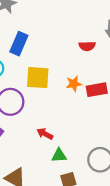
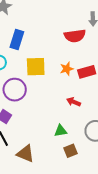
red semicircle: (87, 46) -> (75, 36), size x1.5
red arrow: (45, 134) -> (74, 102), moved

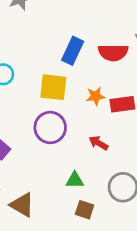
blue rectangle: (17, 40) -> (73, 51), moved
purple circle: (15, 90) -> (50, 128), moved
brown square: (70, 151) -> (85, 210), turned 32

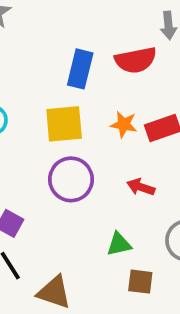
orange star: (95, 96) -> (124, 124), turned 30

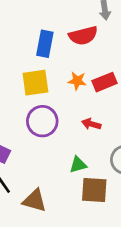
brown square: (140, 282) -> (94, 190), size x1.5

